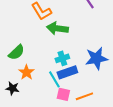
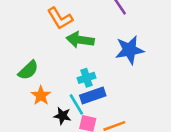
blue star: (96, 58) -> (130, 50), moved
black star: (12, 88) -> (62, 116), moved

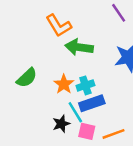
orange star: (41, 96) -> (64, 84), moved
black star: (62, 116) -> (61, 124), turned -30

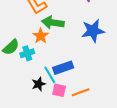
orange star: (64, 84) -> (41, 36), moved
cyan cross: (85, 85) -> (27, 53), moved

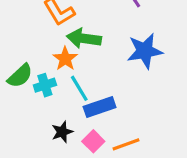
cyan line: (50, 75) -> (79, 88), moved
pink square: (59, 90) -> (93, 141), turned 32

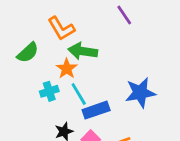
blue star: (145, 51) -> (140, 93), moved
green semicircle: (20, 76) -> (28, 53), moved

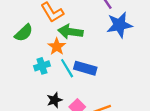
blue star: (140, 93) -> (119, 25), moved
blue rectangle: (96, 110) -> (85, 68), moved, turned 35

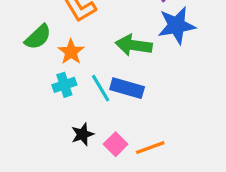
green arrow: (70, 32) -> (134, 45), moved
orange star: (57, 47) -> (71, 52), moved

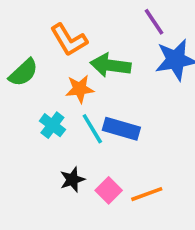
green arrow: (134, 45) -> (110, 65), moved
orange star: (71, 52) -> (80, 89), moved, turned 30
cyan cross: (64, 85) -> (52, 125), turned -35

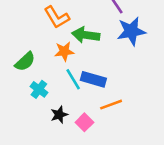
green semicircle: (23, 73) -> (25, 62), moved
cyan cross: (52, 125) -> (39, 89), moved
orange line: (147, 194) -> (111, 105), moved

